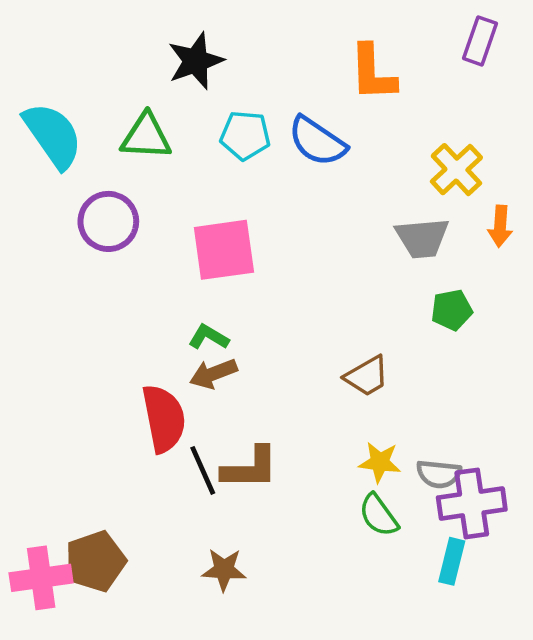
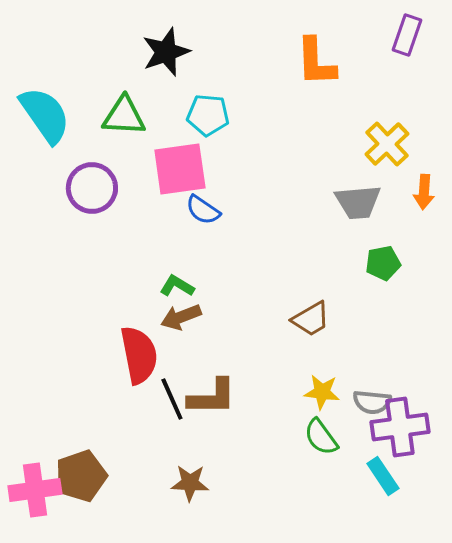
blue semicircle: (317, 141) -> (203, 210), moved, size x0.7
pink square: (224, 250) -> (180, 169), moved
cyan rectangle: (452, 561) -> (383, 476), turned -48

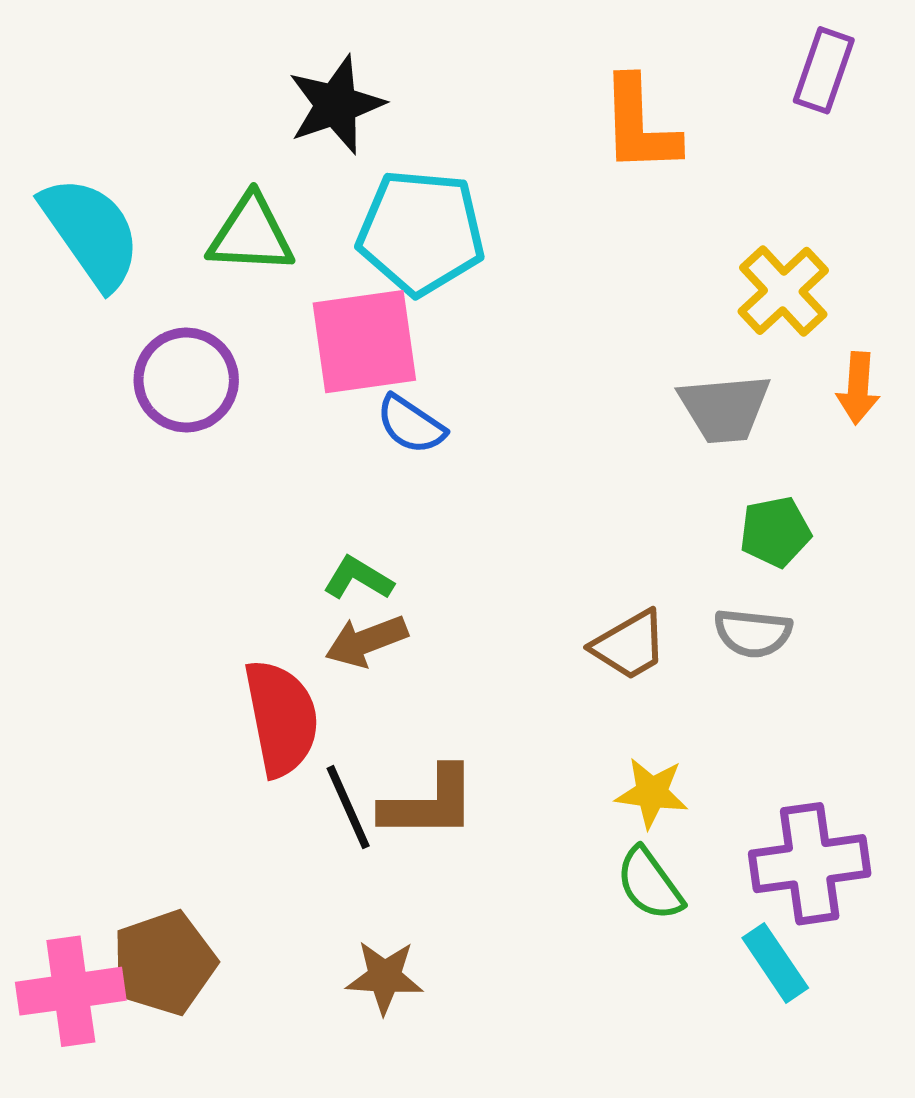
cyan pentagon: (208, 115) -> (421, 232), size x1.5
gray semicircle: (372, 402) -> (753, 633), moved

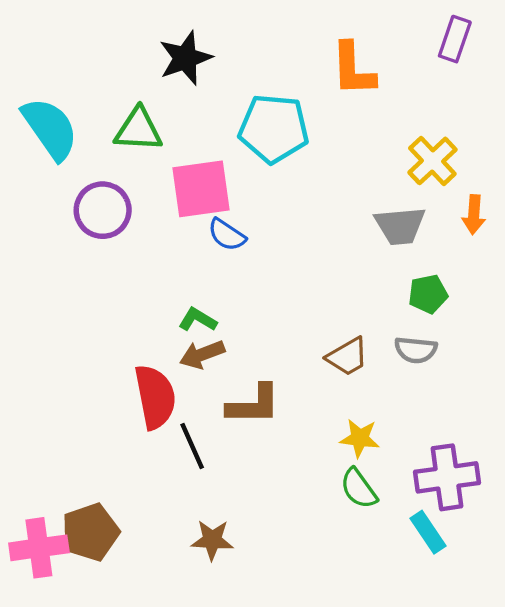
cyan pentagon: (421, 232) -> (274, 129), moved
brown L-shape: (429, 803) -> (254, 405), moved

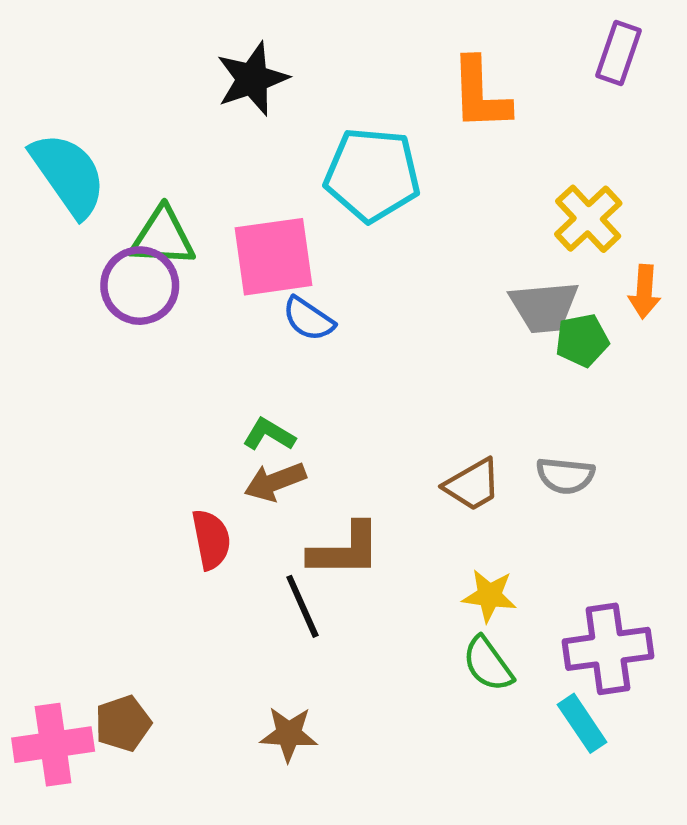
green triangle: (138, 130) -> (163, 237), moved
green pentagon: (428, 294) -> (582, 340), moved
red semicircle: (155, 397) -> (211, 539), size x0.7
black line: (192, 446) -> (302, 606), moved
brown pentagon: (90, 532) -> (123, 723), size x0.7

